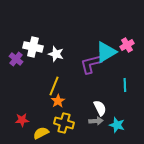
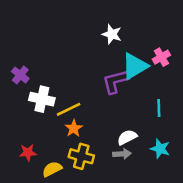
white cross: (33, 47) -> (42, 99), moved
white star: (56, 54) -> (112, 34), moved
yellow line: (54, 86) -> (69, 109), turned 42
white semicircle: (100, 108) -> (127, 137), turned -91
cyan star: (117, 125) -> (160, 149), moved

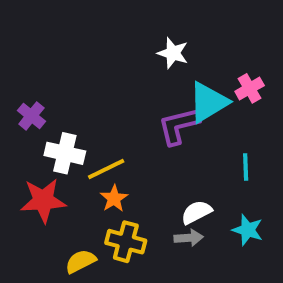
red star: (28, 153) -> (43, 200), moved, size x1.6

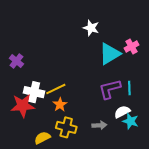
purple L-shape: (179, 126) -> (110, 89), moved
white cross: (65, 153) -> (34, 92), moved
white semicircle: (196, 212) -> (122, 112), moved

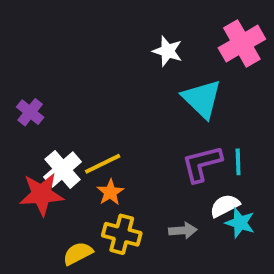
pink cross: (132, 46) -> (242, 43), moved, size x1.6
cyan triangle: (110, 54) -> (202, 99), turned -45
white cross: (34, 92) -> (63, 169), turned 36

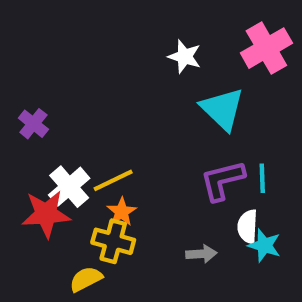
white semicircle: (225, 206) -> (248, 227), turned -60
yellow cross: (122, 234) -> (113, 241), moved

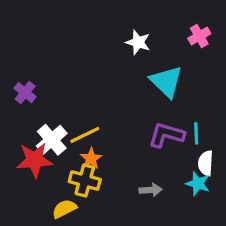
pink cross: (266, 48) -> (199, 36), size x0.6
purple L-shape: (222, 180) -> (166, 135), turned 30
white semicircle: (248, 227) -> (206, 163), moved

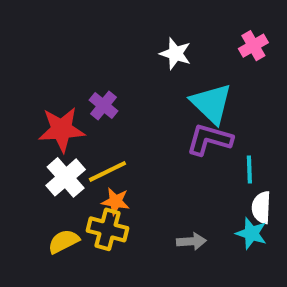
purple cross: (25, 93) -> (104, 106), moved
purple L-shape: (166, 135) -> (209, 139), moved
orange star: (91, 159) -> (116, 201), turned -30
red star: (34, 160) -> (62, 129), moved
yellow semicircle: (64, 209) -> (64, 241), moved

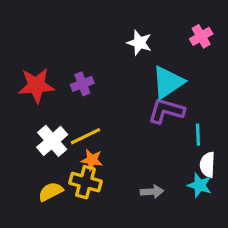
cyan triangle: (211, 104) -> (168, 82), turned 42
purple cross: (104, 106) -> (82, 84), turned 30
red star: (62, 129) -> (36, 85), moved

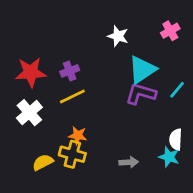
cyan line: (198, 135) -> (177, 90), moved, turned 42
yellow line: (85, 136) -> (72, 96), moved
white cross: (52, 141) -> (29, 113), moved

